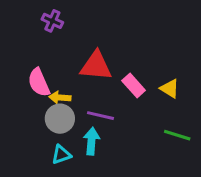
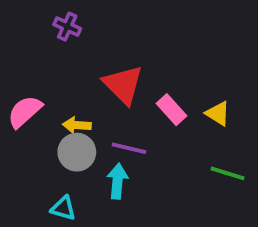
red triangle: (96, 66) -> (123, 85), turned 40
pink semicircle: (39, 82) -> (25, 112), moved, turned 72
cyan triangle: (61, 155) -> (63, 208), moved, turned 35

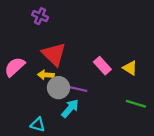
red triangle: (123, 85) -> (54, 54), moved
gray circle: (77, 152) -> (59, 88), moved
cyan arrow: (117, 181) -> (70, 108), turned 36

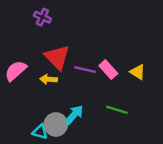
gray circle: (59, 88) -> (56, 124), moved
purple line: (77, 89) -> (85, 70), moved
green line: (136, 104) -> (117, 110), moved

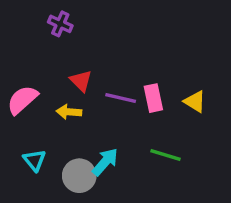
red triangle: (57, 57) -> (81, 81), size x0.6
pink rectangle: (108, 70) -> (153, 98), turned 30
cyan triangle: (40, 132) -> (34, 160), moved, turned 35

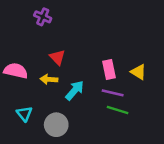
purple line: (121, 98) -> (113, 93), moved
pink semicircle: (22, 100) -> (16, 71), turned 55
cyan arrow: (105, 162) -> (75, 90), moved

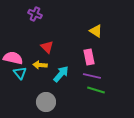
yellow triangle: (138, 72) -> (96, 31), moved
cyan triangle: (24, 114) -> (20, 73), moved

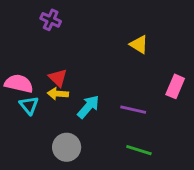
red triangle: (47, 47) -> (58, 78), moved
pink rectangle: (89, 57) -> (175, 86), moved, turned 35
green line: (96, 90) -> (139, 150), moved

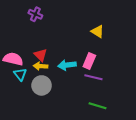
pink rectangle: (175, 86) -> (89, 61), moved
cyan arrow: (88, 107) -> (67, 65), moved, turned -138
gray circle: (67, 147) -> (42, 85), moved

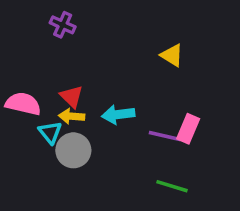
pink rectangle: (89, 61) -> (188, 129), moved
cyan triangle: (20, 74) -> (50, 132), moved

